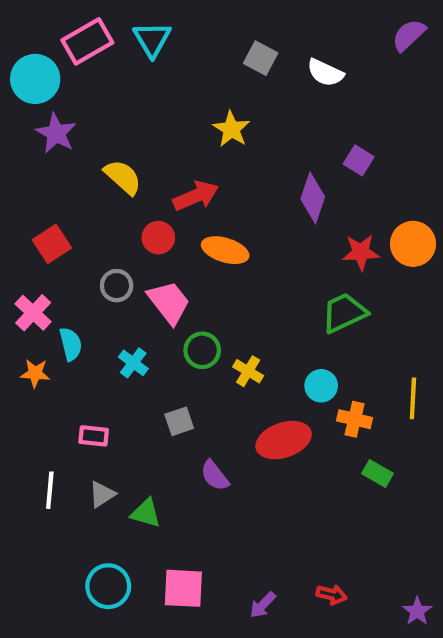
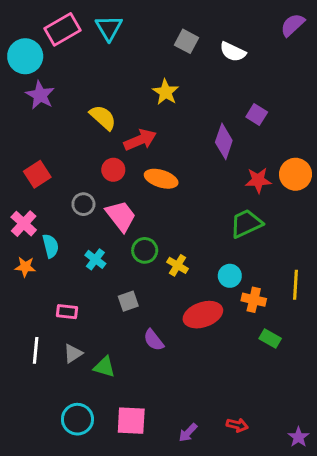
yellow semicircle: (123, 177) -> (103, 117), moved

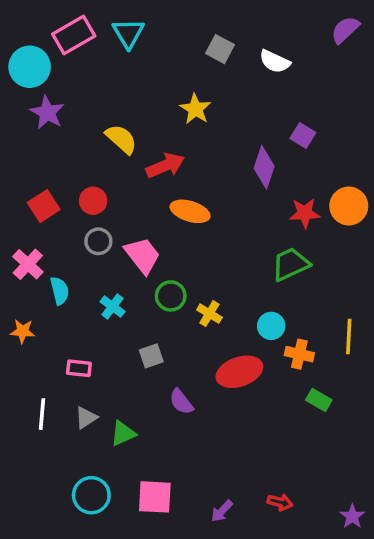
red circle: (113, 170) -> (93, 201), moved
orange star: (25, 267) -> (23, 331), moved
green triangle: (104, 367) -> (123, 433), turned -40

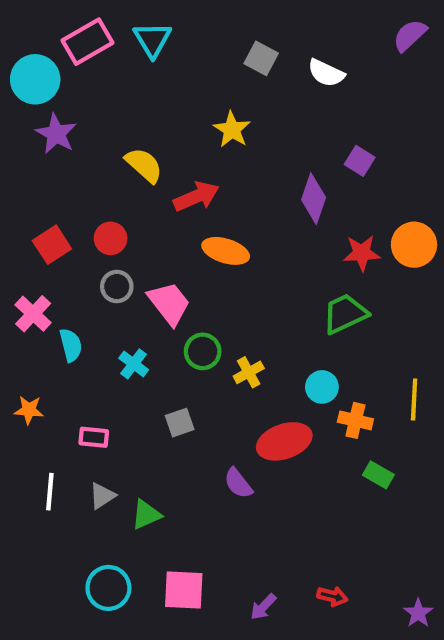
yellow cross: (209, 314) -> (249, 372), turned 30
orange star: (23, 331) -> (29, 410), moved
purple semicircle: (181, 402) -> (238, 483), moved

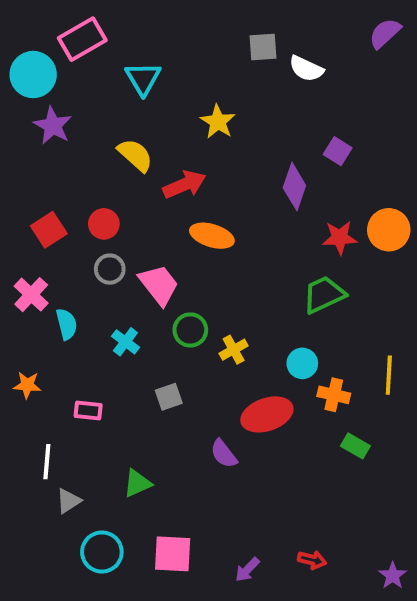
cyan triangle: (152, 40) -> (143, 78), moved
gray square: (261, 58) -> (263, 47), moved, turned -32
gray triangle: (102, 496) -> (68, 501), moved

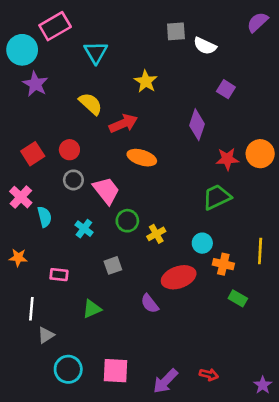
purple square: (338, 151) -> (226, 89), moved
green triangle: (137, 483) -> (92, 309), moved
purple arrow: (247, 570) -> (165, 381), size x1.5

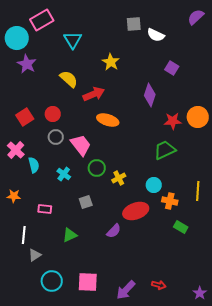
purple semicircle: (150, 304) -> (114, 231), turned -98

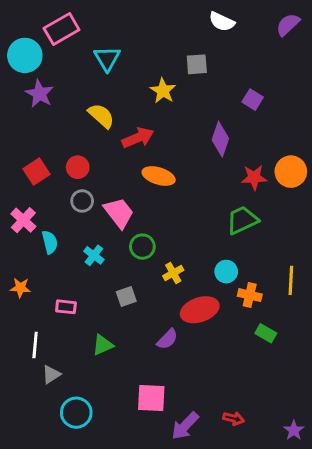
gray square: (134, 24) -> (197, 64), moved
white semicircle: (156, 35) -> (222, 22), moved
yellow cross: (119, 178) -> (173, 273), moved
pink square: (88, 282) -> (151, 398), moved

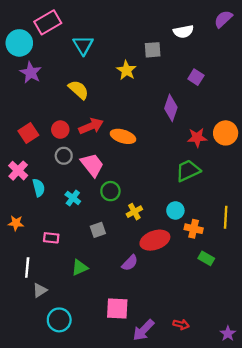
white semicircle: (222, 22) -> (183, 32), moved, turned -36
red arrow: (138, 138) -> (91, 126), moved

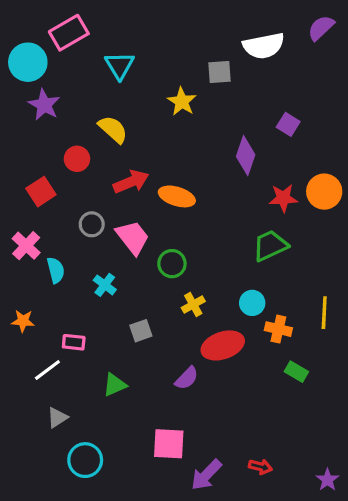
white semicircle: (183, 32) -> (264, 46), size x1.4
purple square: (196, 77) -> (288, 124), moved
red circle: (60, 130) -> (77, 159), moved
green circle: (110, 191) -> (172, 264), moved
white line: (27, 267) -> (47, 370), moved, turned 48

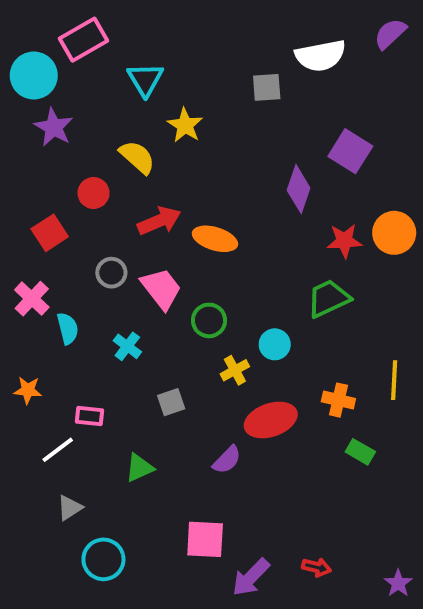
yellow star: (182, 101) -> (185, 125), moved
purple square: (288, 124) -> (350, 151), size x1.5
cyan circle: (252, 303) -> (275, 344), moved

